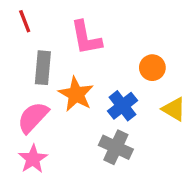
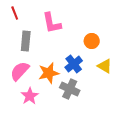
orange star: (76, 94) -> (49, 73), moved, turned 30
pink star: (33, 159) -> (30, 96), moved

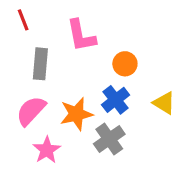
orange circle: (92, 41) -> (125, 64), moved
gray cross: (70, 89) -> (109, 139), turned 30

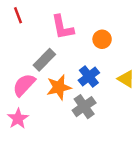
gray rectangle: (40, 64) -> (44, 60), moved, turned 40
orange circle: (125, 64) -> (102, 39), moved
pink star: (47, 150) -> (18, 119), moved

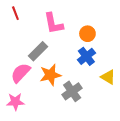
blue cross: (89, 77) -> (86, 56), moved
yellow triangle: (126, 79) -> (108, 77), moved
pink star: (18, 119) -> (15, 102), turned 30

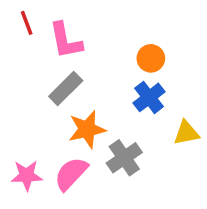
pink L-shape: (53, 23) -> (66, 41), moved
pink semicircle: (21, 73) -> (71, 174), moved
yellow triangle: (108, 77) -> (186, 133), turned -42

